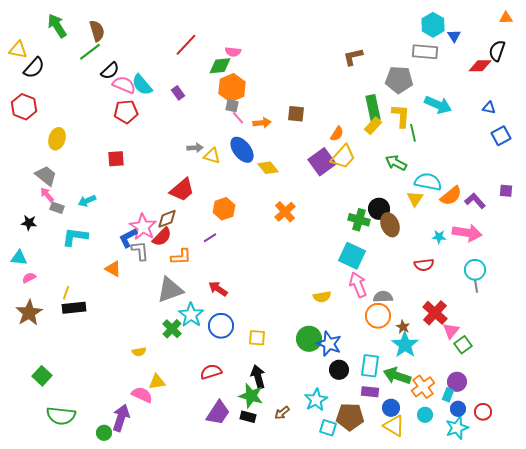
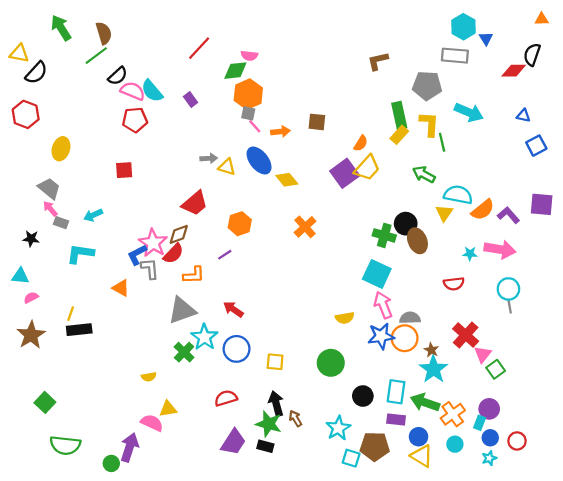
purple square: (506, 191) -> (542, 204), size x1.6
blue star: (329, 344) -> (381, 336), moved, turned -30
brown arrow: (282, 413) -> (295, 418), moved, turned 98
cyan star: (457, 428) -> (489, 458), size x0.6

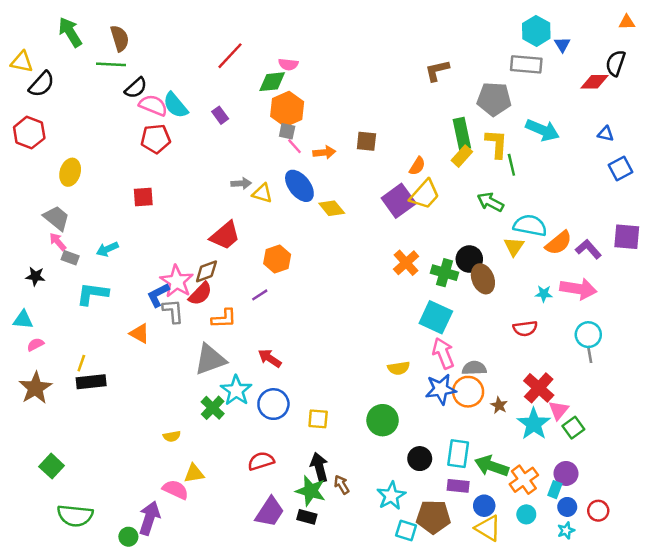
green line: (96, 56) -> (111, 64), turned 40
orange cross: (305, 227) -> (406, 263), moved
cyan star: (434, 369) -> (534, 424), moved

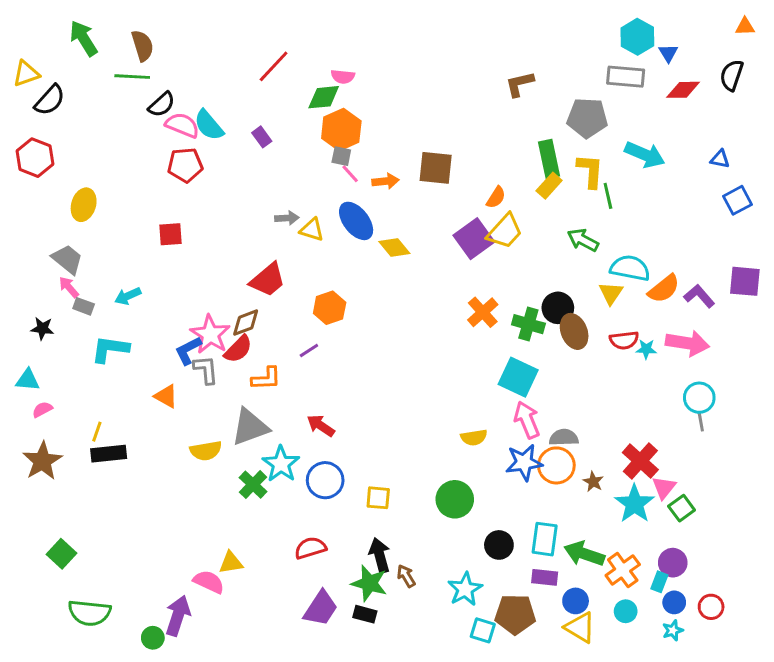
yellow triangle: (22, 62) -> (26, 74), turned -30
red diamond: (595, 82) -> (683, 90), moved
brown square: (366, 141) -> (436, 168), size x1.4
red semicircle: (525, 328) -> (624, 340), moved
yellow semicircle: (172, 436) -> (206, 451), moved, size x1.5

